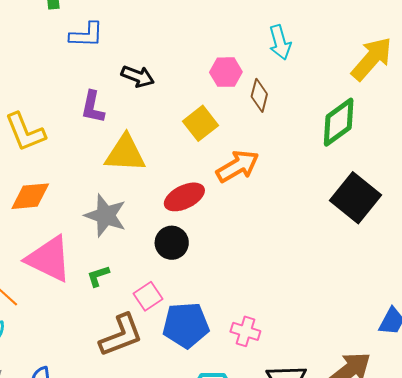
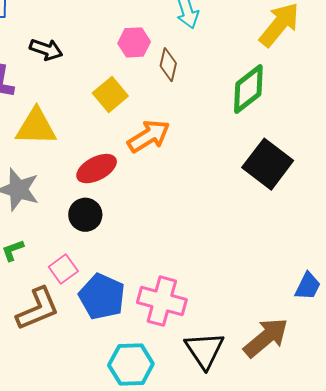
blue pentagon: (186, 325) -> (102, 297), turned 30
pink cross: (245, 331) -> (162, 301), size x1.6

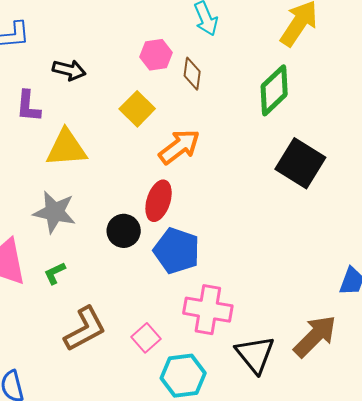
red ellipse: (97, 169) -> (159, 201), moved, turned -39
pink square: (63, 269) -> (146, 338), moved
blue pentagon: (102, 297) -> (177, 251), moved

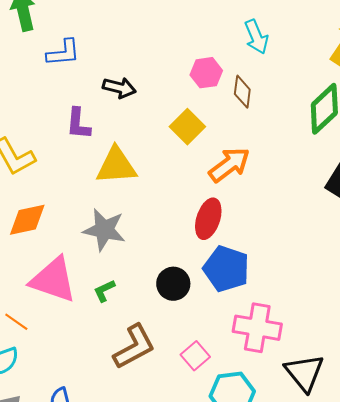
black circle: (124, 231) -> (173, 284), moved

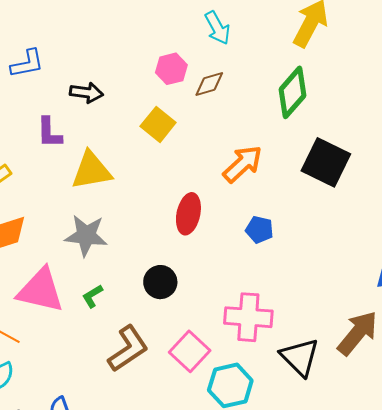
brown diamond: (242, 92) -> (209, 84), turned 72
orange arrow: (229, 165) -> (243, 164), moved
blue pentagon: (226, 269) -> (259, 230), moved, size x0.6
pink square: (195, 356) -> (190, 351), size x1.4

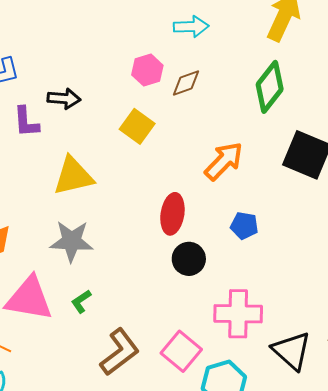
cyan arrow: (217, 28) -> (191, 27), turned -60
purple L-shape: (49, 133) -> (26, 122), moved
black circle: (160, 282) -> (189, 259), moved

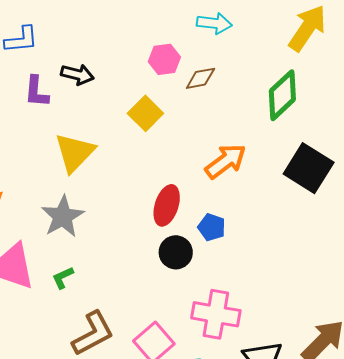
yellow triangle: (73, 176) -> (75, 153), turned -42
blue pentagon: (244, 226) -> (212, 227), moved
gray star: (72, 241) -> (63, 217), turned 30

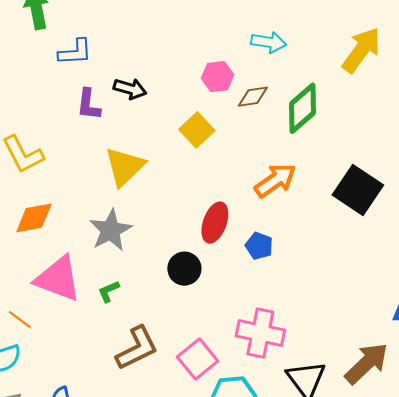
green diamond: (282, 95) -> (303, 108), moved
black circle: (176, 252) -> (184, 269), moved

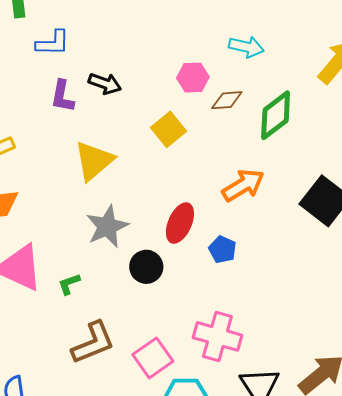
gray star: (111, 230) -> (107, 227), moved

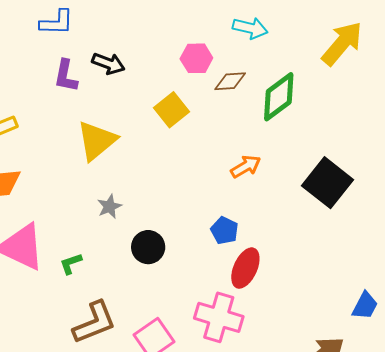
orange arrow: (243, 185) -> (246, 166), size x0.7
red ellipse: (180, 223) -> (245, 268), moved
gray star: (107, 227) -> (109, 206), size x0.6

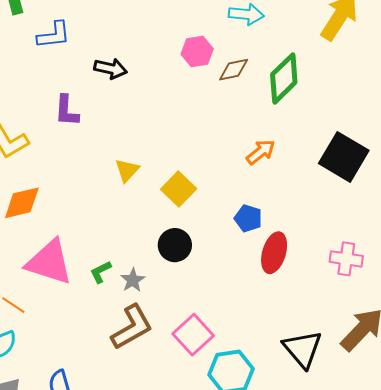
purple L-shape: (66, 76) -> (67, 111), moved
yellow square: (172, 110) -> (179, 189), moved
yellow triangle: (97, 141) -> (127, 170), moved, size x0.6
gray star: (109, 206) -> (133, 280), moved
pink cross: (219, 317) -> (346, 259), moved, size x0.7

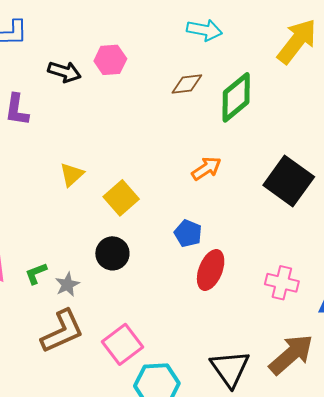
pink hexagon: (197, 52) -> (110, 60), moved

